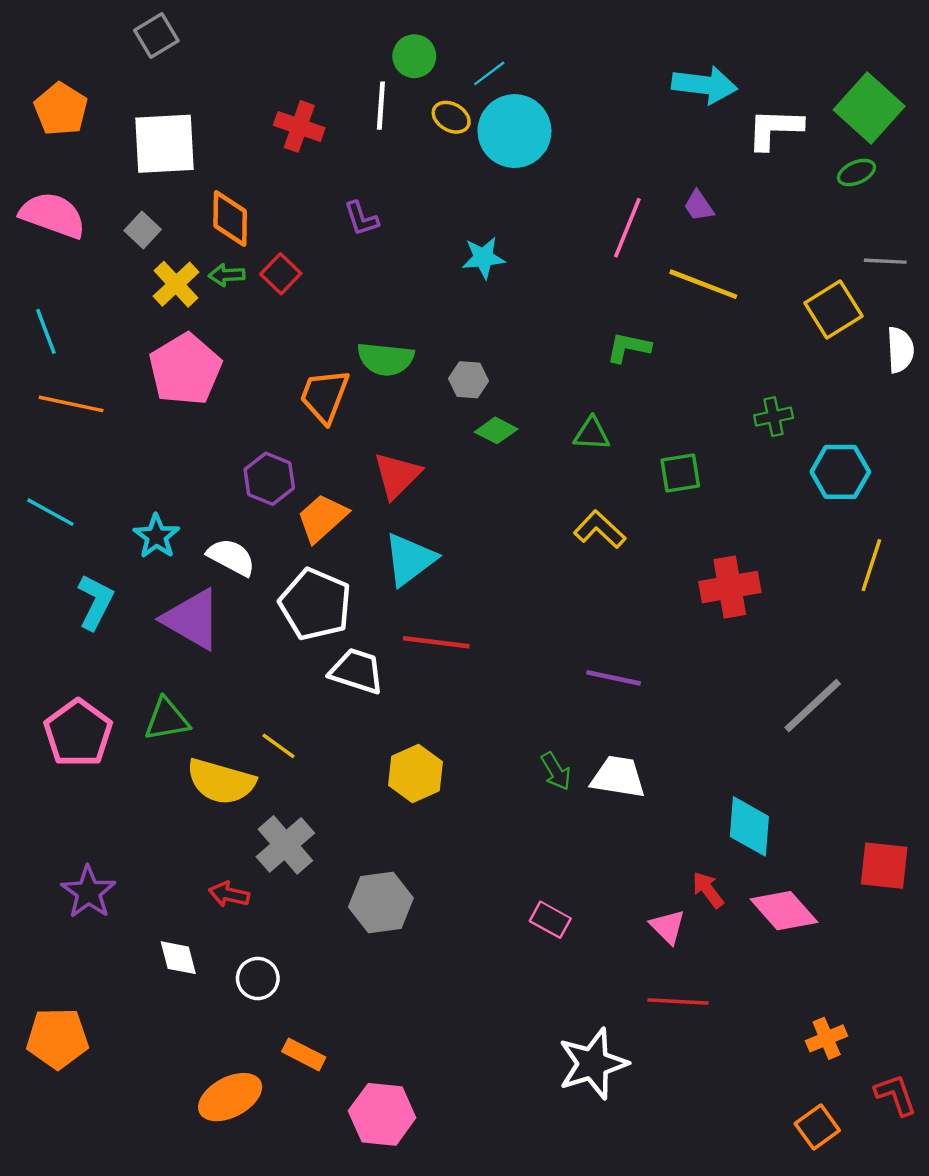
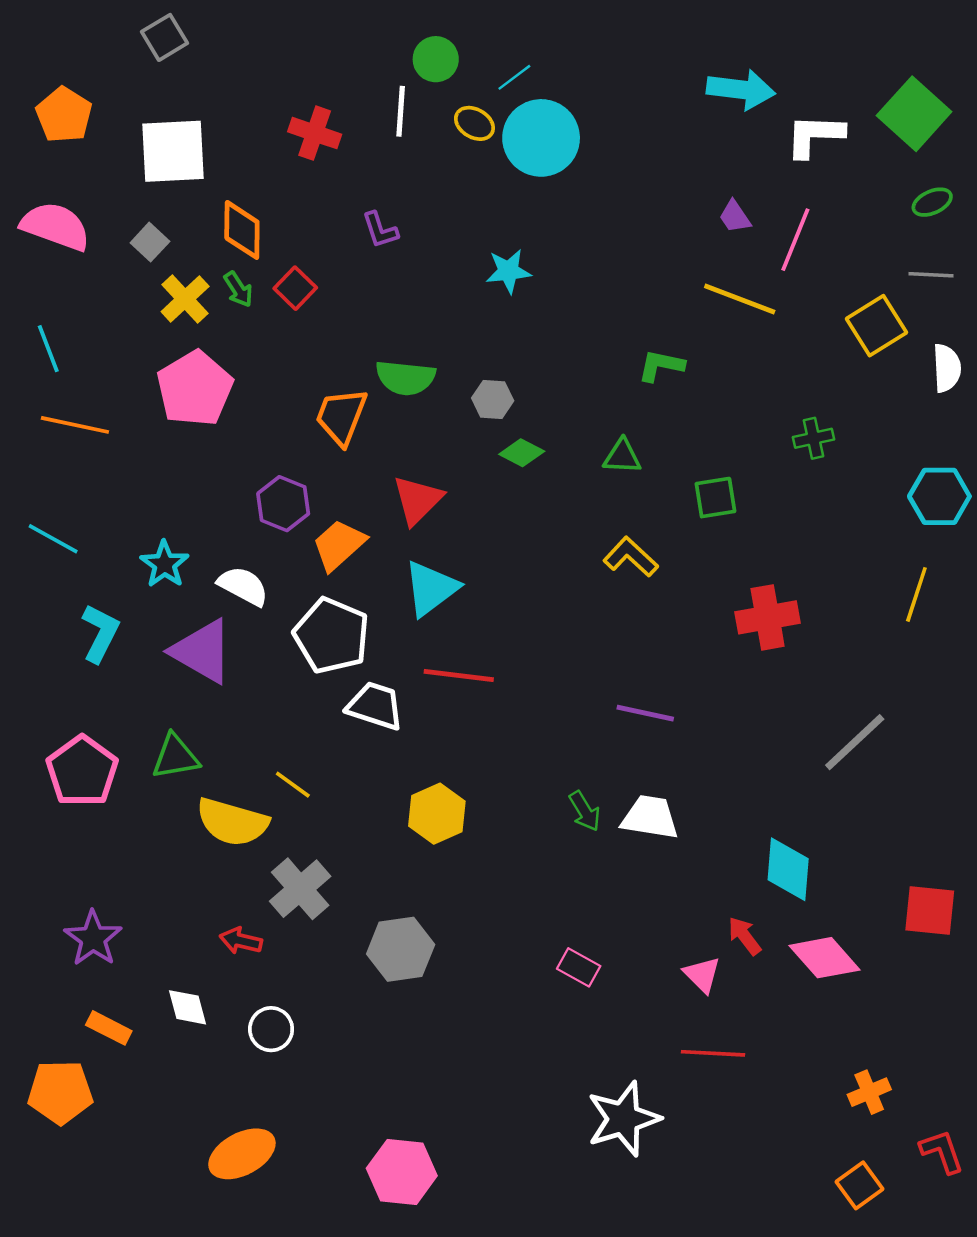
green ellipse: (856, 172) -> (932, 202), moved
pink line: (627, 228) -> (795, 240), moved
green arrow: (227, 275) -> (238, 289), turned -120
cyan hexagon: (840, 472) -> (939, 496), moved
orange rectangle: (304, 1054) -> (109, 1028), moved

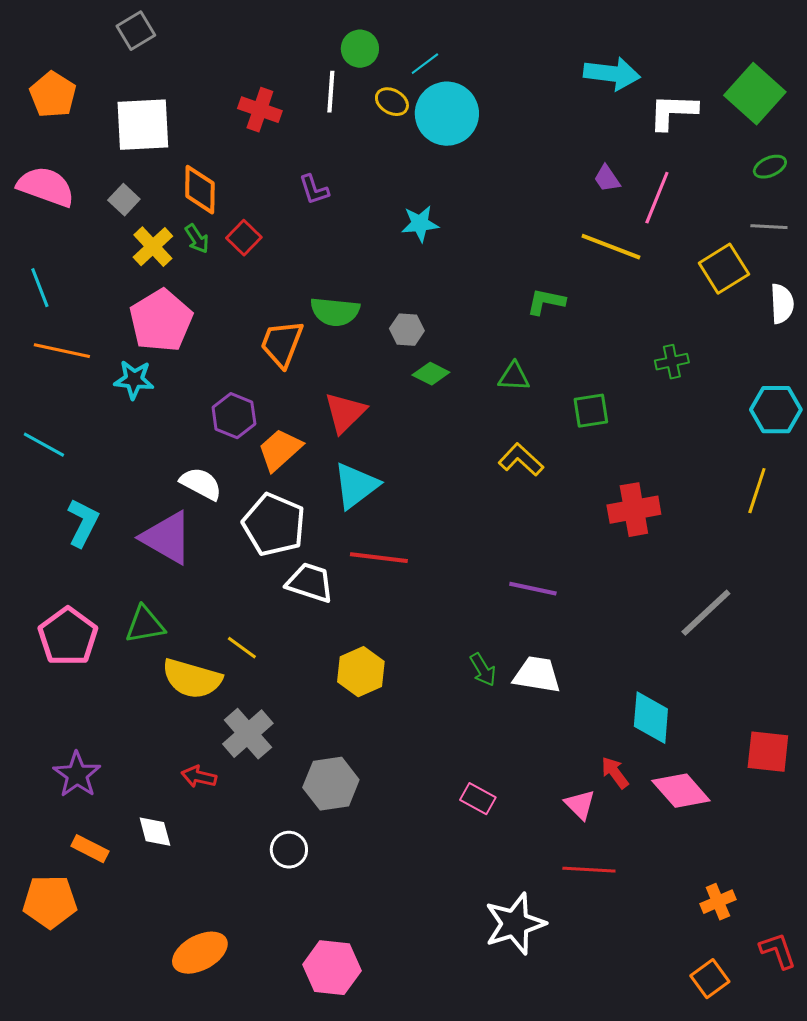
cyan star: (164, 564) -> (134, 380), moved, turned -30
white circle: (271, 1029) -> (289, 850), moved

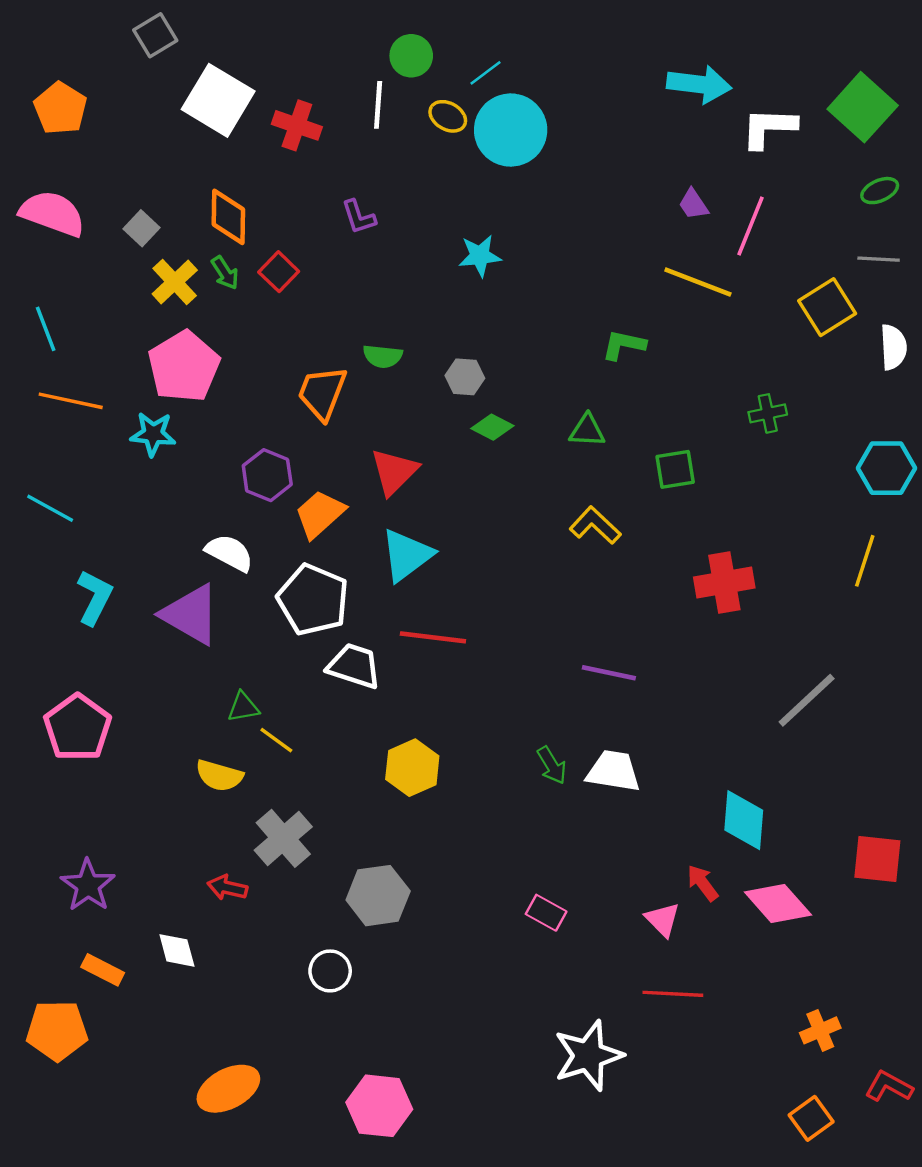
white square: (143, 125) -> (218, 100), moved, turned 34
green semicircle: (335, 312) -> (383, 356), size x0.7
green triangle: (145, 625) -> (243, 707), moved, size x0.7
yellow semicircle: (192, 679) -> (219, 776), size x0.7
red L-shape: (778, 951) -> (889, 1086), turned -42

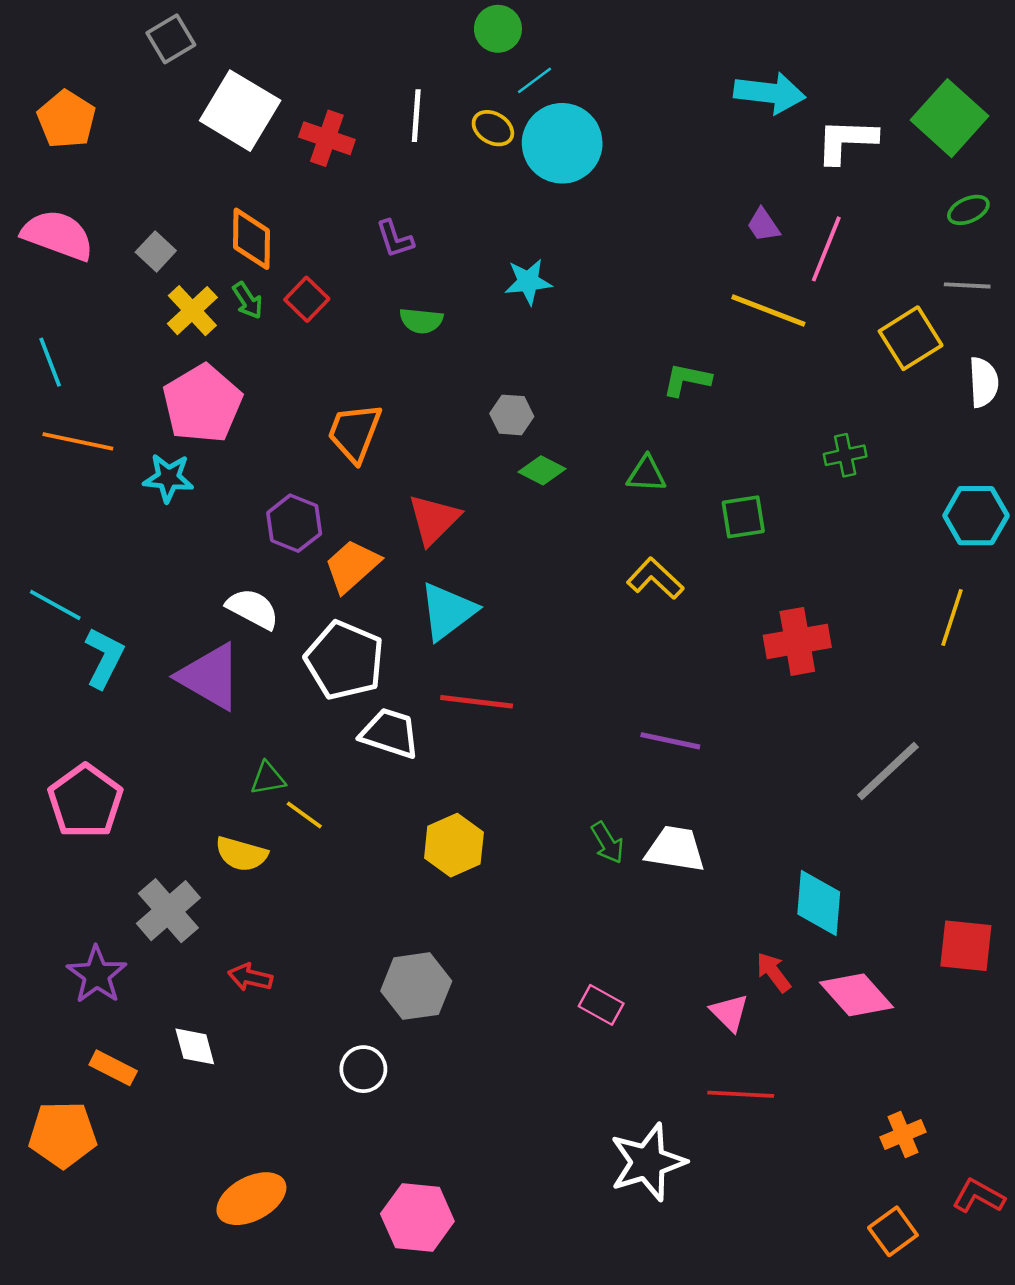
green circle: (411, 56) -> (498, 29), moved
green semicircle: (383, 356) -> (421, 321), moved
cyan line: (50, 508) -> (55, 605), moved
gray cross: (283, 838) -> (168, 911), moved

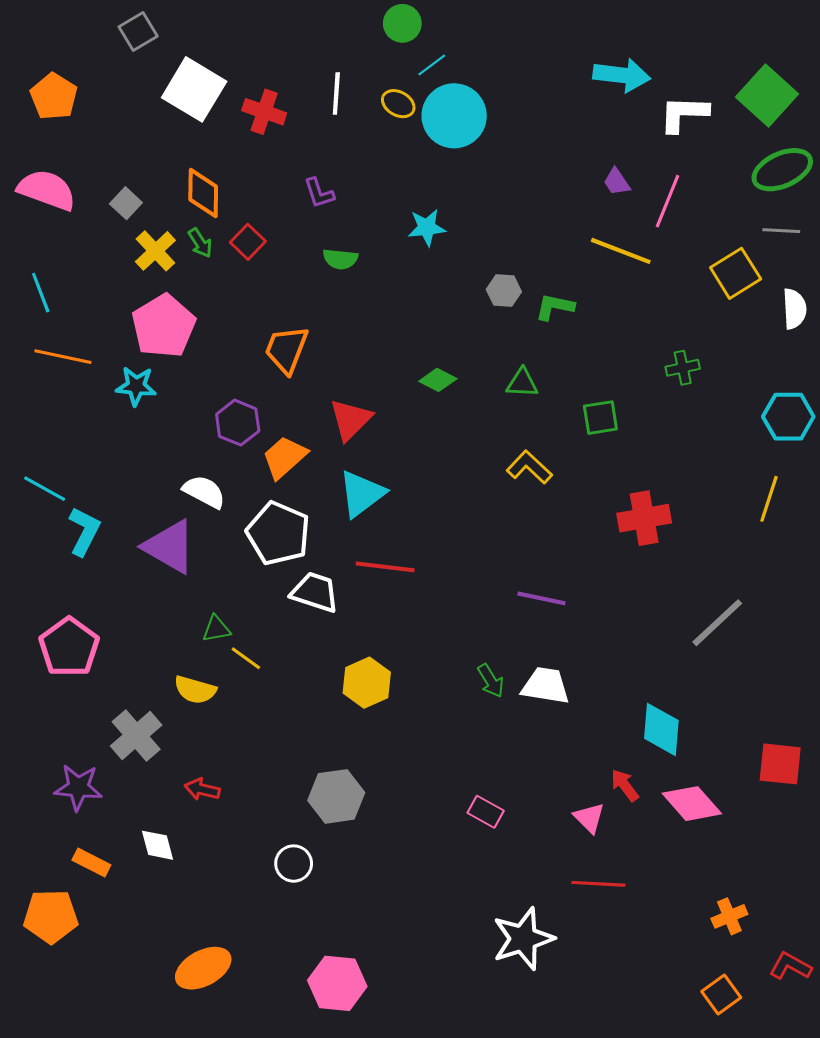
green ellipse: (968, 210) -> (782, 170), size x1.8
gray hexagon: (512, 415) -> (504, 291), moved
purple star: (97, 975) -> (78, 787), turned -30

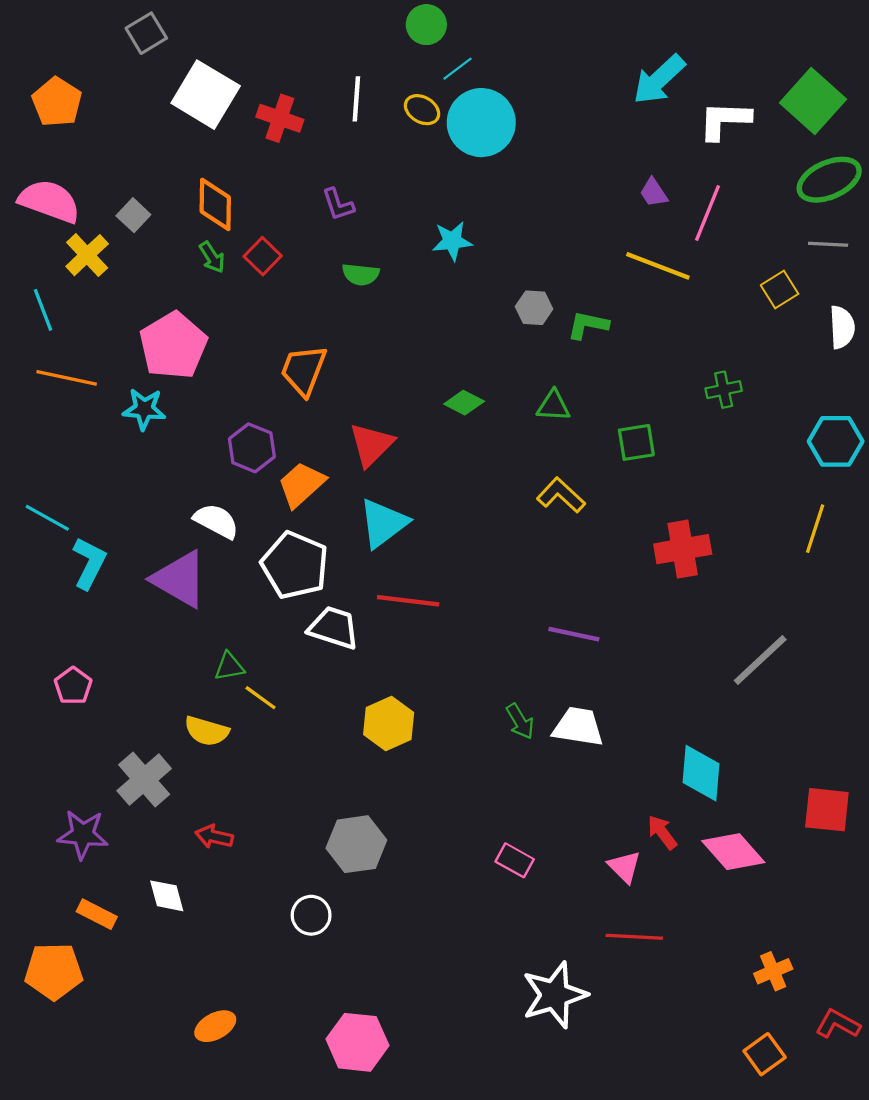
cyan arrow: (622, 75) -> (659, 79), turned 130
yellow cross: (155, 251) -> (87, 255), moved
yellow square: (736, 273) -> (780, 289), size x0.7
pink pentagon: (69, 647) -> (73, 686), size x0.6
orange ellipse: (203, 968) -> (215, 1026), size x0.7

